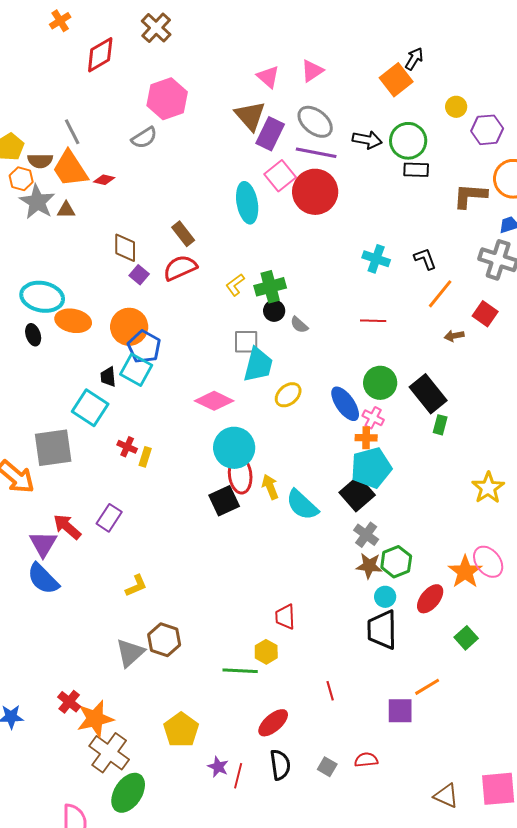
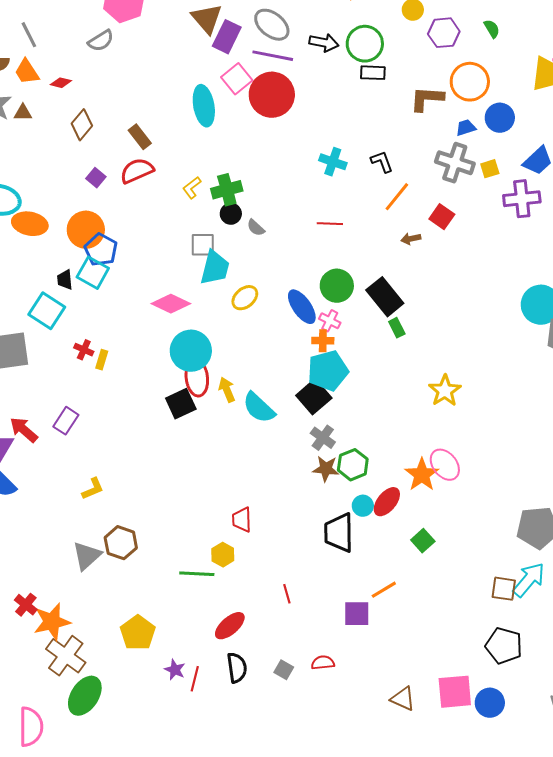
orange trapezoid: (70, 169) -> (27, 72), size x0.7
brown diamond: (125, 248) -> (82, 125), moved, turned 40
green rectangle: (440, 425) -> (397, 328), turned -42
cyan circle: (385, 597) -> (363, 506), moved

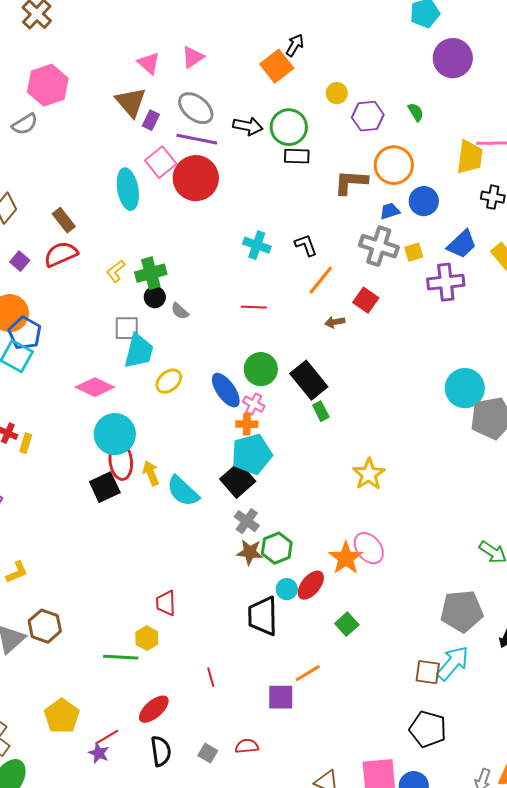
purple rectangle: (227, 37) -> (151, 120), size x0.6
red line: (195, 679) -> (107, 737), moved, turned 45

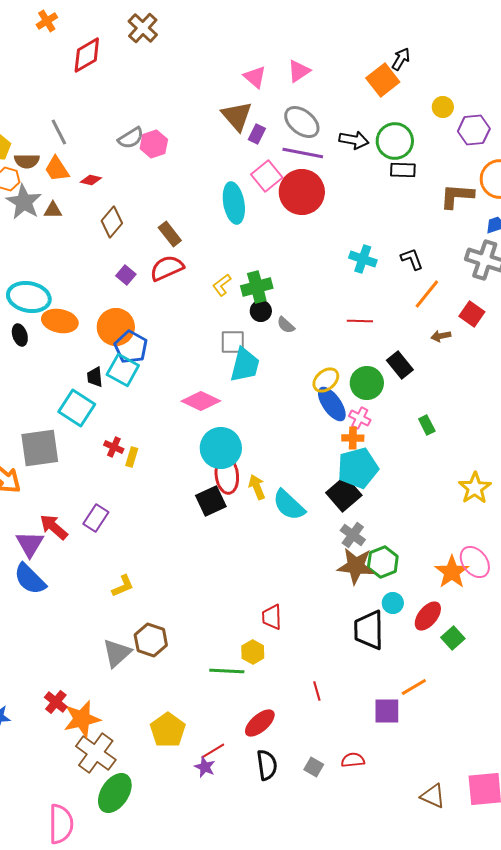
pink hexagon: (48, 85) -> (154, 144), moved, size x0.7
black rectangle: (309, 380) -> (400, 365), moved, size x0.7
yellow ellipse: (169, 381) -> (326, 380), moved
brown star: (250, 552) -> (356, 566), size x1.4
red ellipse: (311, 585) -> (428, 616), moved

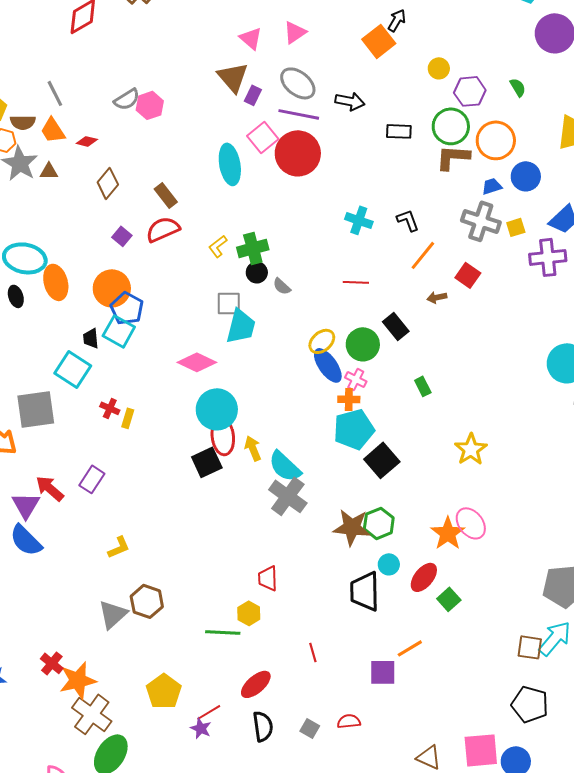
green circle: (395, 141) -> (451, 126), moved
orange ellipse: (60, 321) -> (56, 282), turned 64
black square: (344, 494) -> (382, 460), moved
gray cross: (353, 535) -> (288, 496), moved, size x1.5

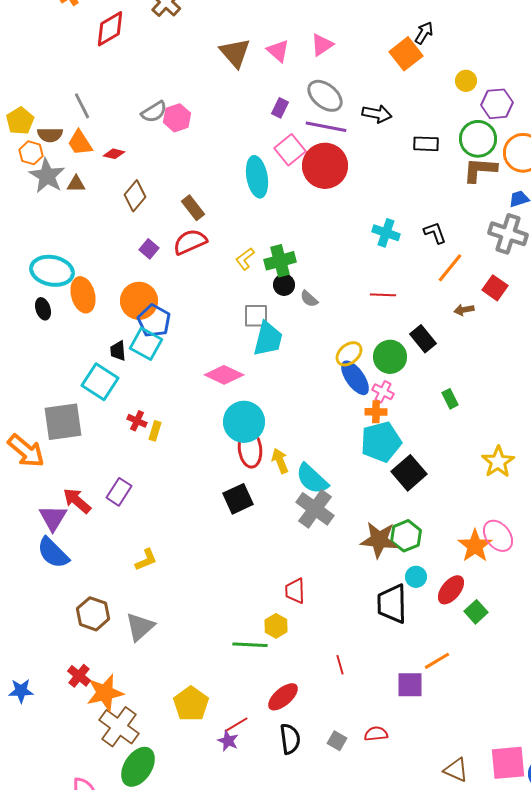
brown triangle: (233, 77) -> (235, 53), moved
black square: (207, 462) -> (238, 499), moved
brown hexagon: (147, 601) -> (93, 614), moved

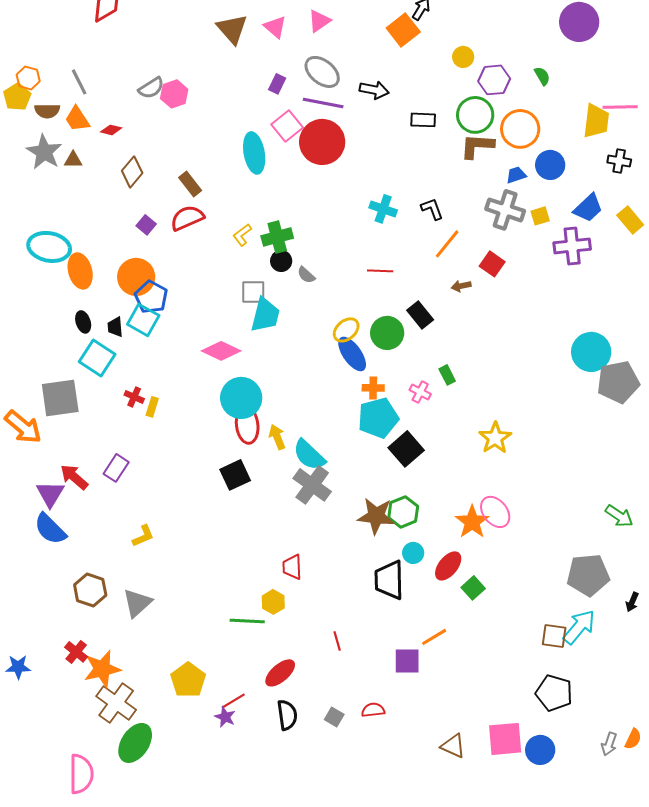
orange hexagon: (31, 153) -> (28, 78), moved
black ellipse: (43, 309) -> (83, 322), moved
pink cross: (383, 392) -> (420, 392), moved

